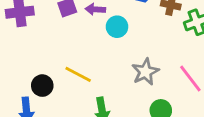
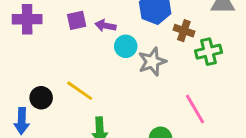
gray star: (145, 72) -> (152, 62), moved

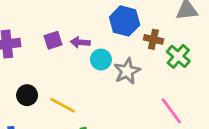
green cross: (209, 52) -> (178, 56), turned -30
black circle: (41, 98) -> (27, 95), moved

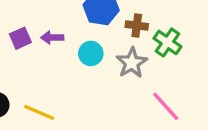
cyan circle: (101, 60) -> (91, 53), moved
gray star: (127, 71) -> (132, 63), moved

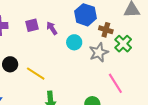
purple arrow: (52, 38) -> (52, 28), turned 48

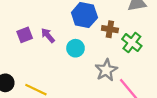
gray star: (99, 52) -> (106, 70), moved

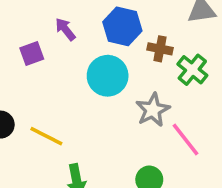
purple arrow: (48, 35) -> (65, 29), moved
cyan circle: (75, 48) -> (108, 76), size x1.5

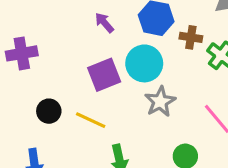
purple square: (32, 54) -> (104, 75), moved, size x1.5
gray star: (153, 110) -> (160, 102), moved

